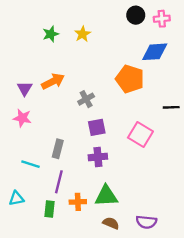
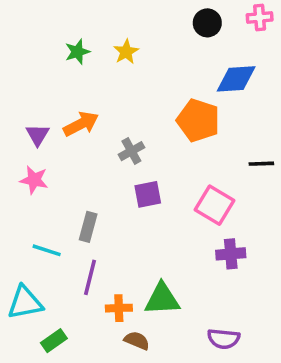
pink cross: (162, 19) -> (260, 17), moved
purple cross: (98, 157) -> (231, 254), moved
cyan triangle: (16, 198) -> (25, 303), size x1.5
green rectangle: (49, 209) -> (54, 341), moved, turned 49
brown semicircle: (111, 223) -> (137, 341), moved

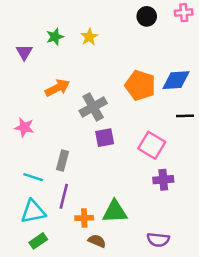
blue diamond: (236, 79) -> (176, 80), moved
purple triangle: (38, 135) -> (24, 52), moved
gray cross: (131, 151) -> (93, 107), size x1.5
cyan triangle: (25, 303) -> (33, 212), moved

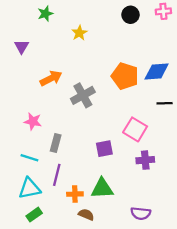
green star: (55, 37) -> (45, 14), moved
pink star: (24, 127) -> (33, 121), moved
purple square: (105, 138) -> (104, 149), moved

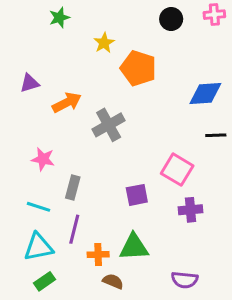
purple triangle: (22, 47) -> (30, 83), moved, turned 42
orange pentagon: (125, 76) -> (138, 68), moved

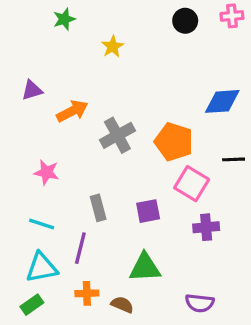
orange pentagon: (138, 68) -> (174, 142), moved
black line: (216, 135) -> (234, 159), moved
gray rectangle: (73, 187) -> (98, 208), moved, turned -30
orange cross: (98, 255) -> (87, 293), moved
green rectangle: (44, 281) -> (32, 305), moved

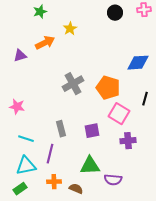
orange arrow: (72, 111) -> (45, 43), moved
black line: (234, 159) -> (145, 99), turned -72
pink star: (46, 172) -> (17, 107), moved
purple semicircle: (200, 303) -> (113, 180), moved

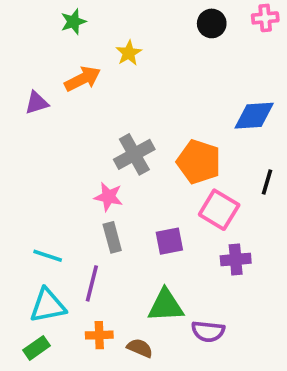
pink star: (17, 107) -> (108, 197), moved

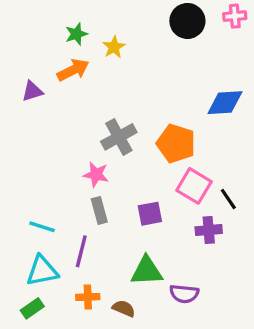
green star: (73, 22) -> (76, 34), moved
black circle: (212, 23) -> (187, 21), size x1.4
black line: (267, 182) -> (228, 199), moved, turned -50

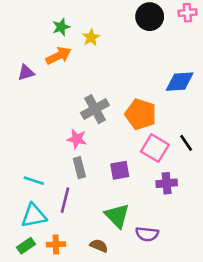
black line: (228, 199) -> (186, 143), moved
green triangle: (147, 271) -> (117, 216), turned 48
orange cross: (88, 297) -> (56, 244), moved

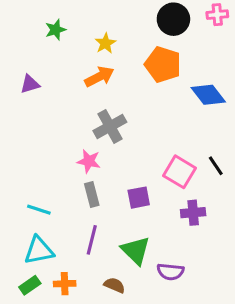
green star: (61, 27) -> (56, 30), moved
orange arrow: (59, 56) -> (99, 77), moved
blue diamond: (180, 82) -> (208, 95), turned 56
orange pentagon: (141, 114) -> (163, 64), moved
purple line: (65, 200) -> (92, 240), moved

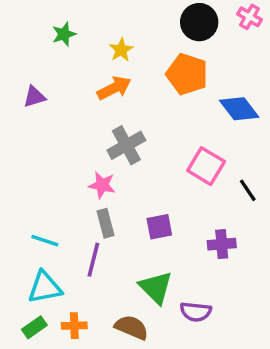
pink cross: (217, 15) -> (249, 17), turned 35
pink square: (179, 172) -> (206, 166), moved
purple line: (92, 240) -> (93, 260), moved
brown semicircle: (114, 285) -> (132, 327), size x1.4

